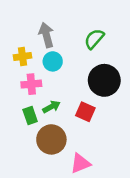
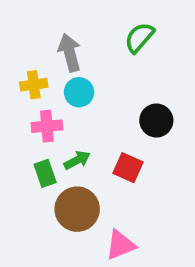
green semicircle: (94, 39) -> (139, 38), moved
black circle: (104, 80) -> (156, 121), size x0.7

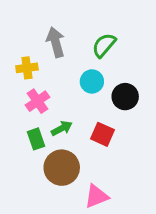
green semicircle: (139, 38) -> (104, 45), moved
cyan circle: (79, 92) -> (92, 81), moved
pink cross: (47, 126) -> (37, 101), turned -30

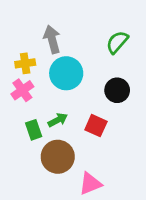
green semicircle: (104, 45) -> (117, 42), moved
cyan circle: (92, 81) -> (66, 73), moved, size x1.5
pink cross: (37, 101) -> (22, 90), moved

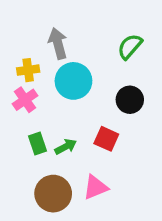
green arrow: (58, 120) -> (66, 147), moved
brown circle: (58, 157) -> (53, 194), moved
pink triangle: (90, 184) -> (95, 187), moved

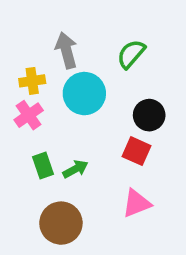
green semicircle: (130, 47) -> (131, 54), moved
red square: (106, 139) -> (137, 151), moved
pink triangle: (95, 187) -> (137, 203), moved

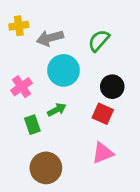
gray arrow: (66, 50) -> (50, 38), turned -90
yellow cross: (32, 81) -> (19, 26), moved
green arrow: (75, 169) -> (57, 110), moved

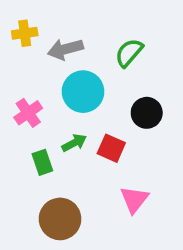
red square: (103, 114) -> (111, 148), moved
pink triangle: (103, 153) -> (134, 199), turned -30

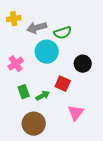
green semicircle: (129, 53) -> (63, 33), moved, turned -150
green arrow: (74, 143) -> (43, 96), moved

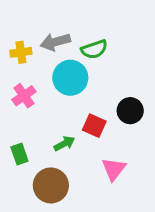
yellow cross: (14, 19) -> (21, 52), moved
black circle: (83, 64) -> (130, 111), moved
green rectangle: (24, 92) -> (19, 154), moved

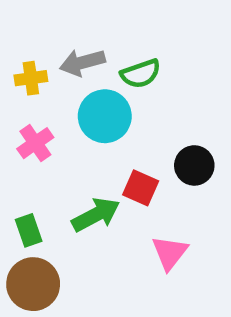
green arrow: (64, 144) -> (96, 215), size x1.5
brown circle: (51, 185) -> (33, 284), moved

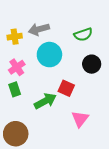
green semicircle: (141, 74) -> (83, 35), moved
black circle: (194, 165) -> (92, 64), moved
green rectangle: (29, 230) -> (15, 89), moved

